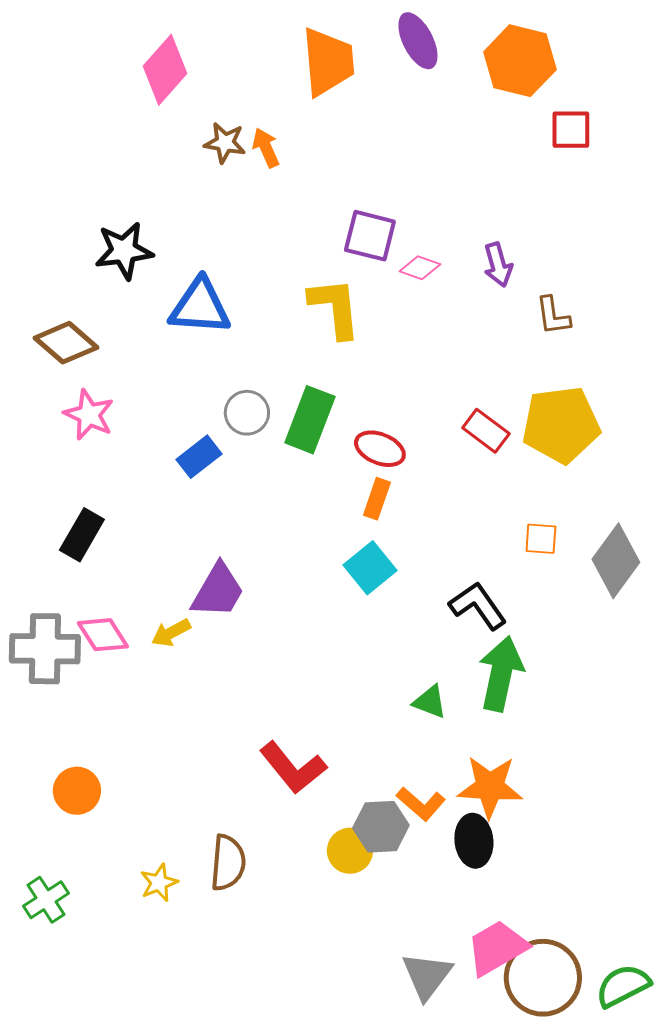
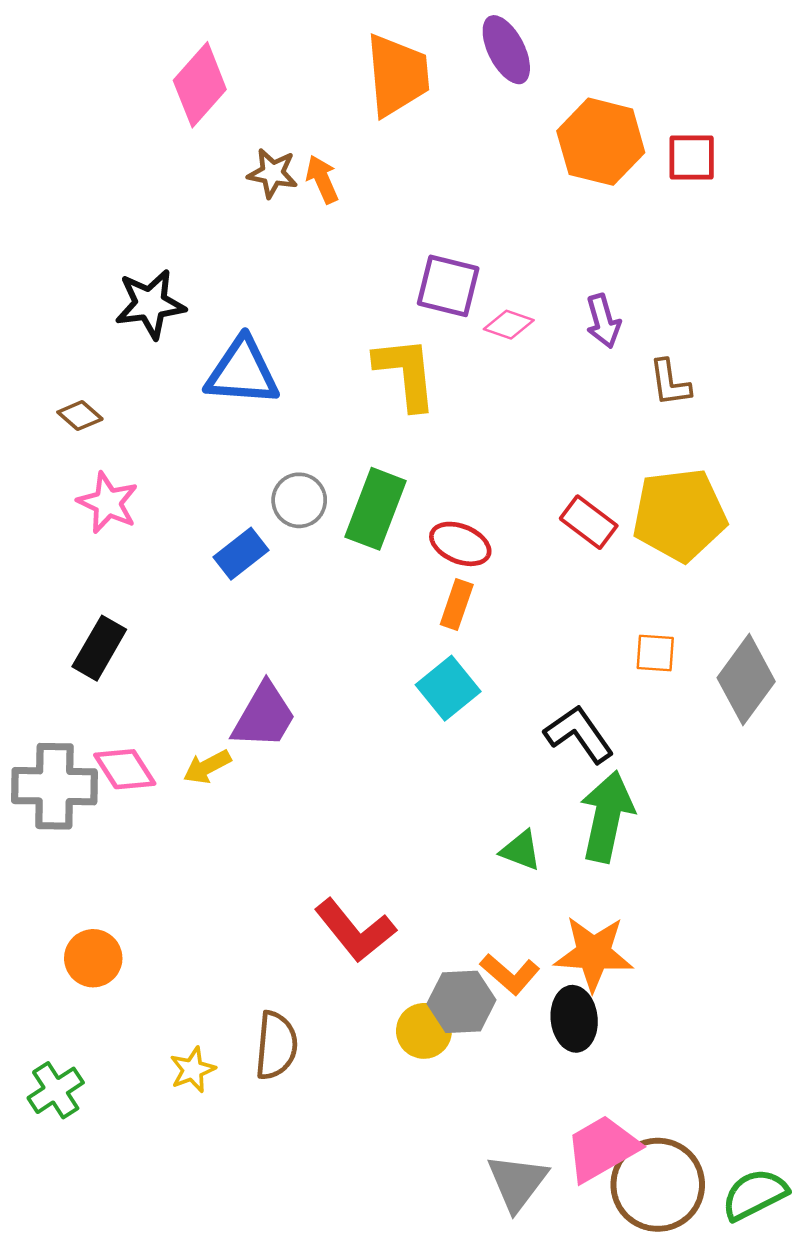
orange hexagon: (520, 61) -> (601, 142), moved
brown diamond: (66, 343) -> (80, 416), size x0.6

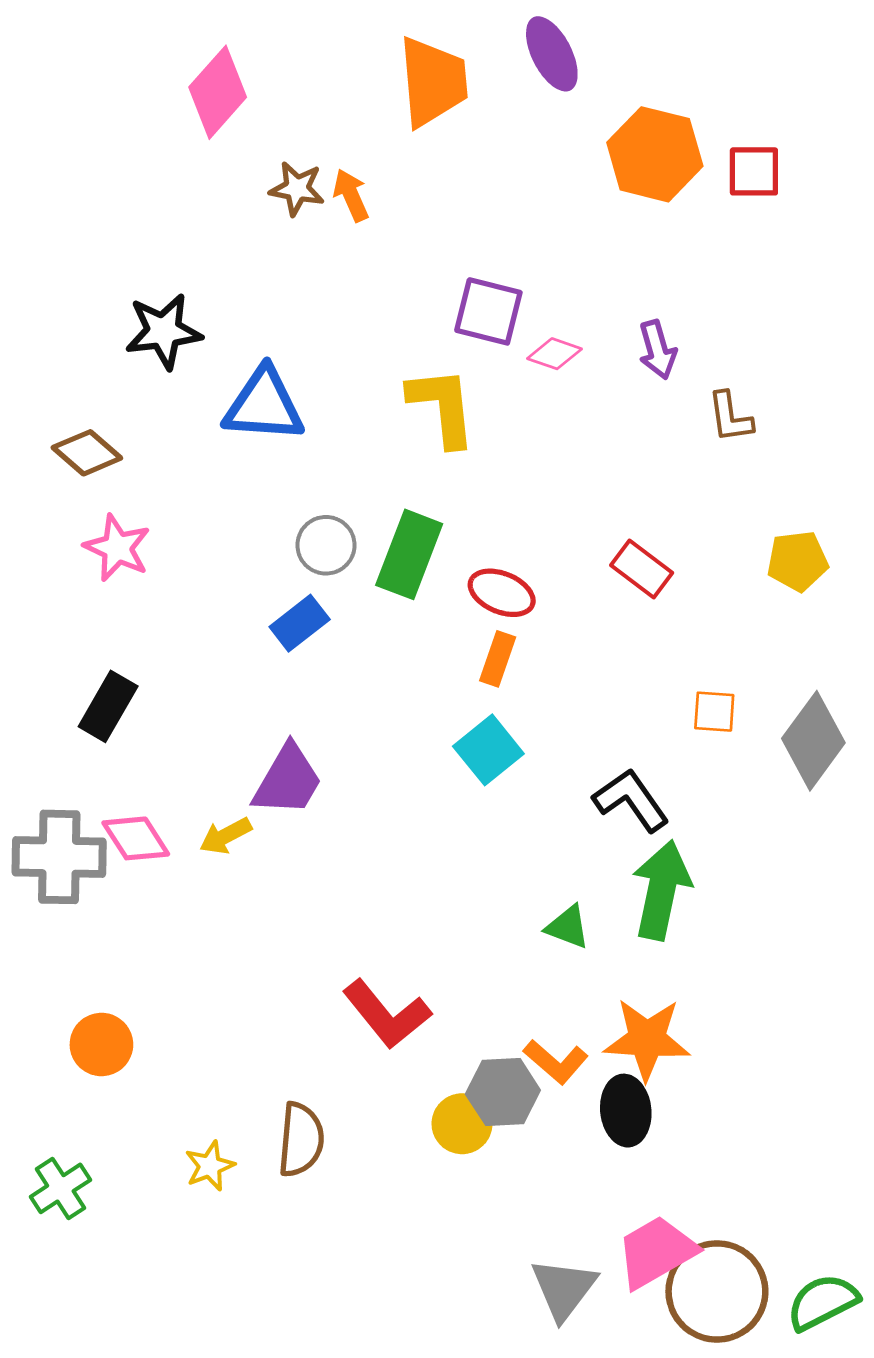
brown diamond: (80, 416) -> (87, 453), size x1.4
yellow pentagon: (680, 515) -> (797, 561), moved, size x0.6
blue rectangle: (241, 554) -> (300, 623), moved

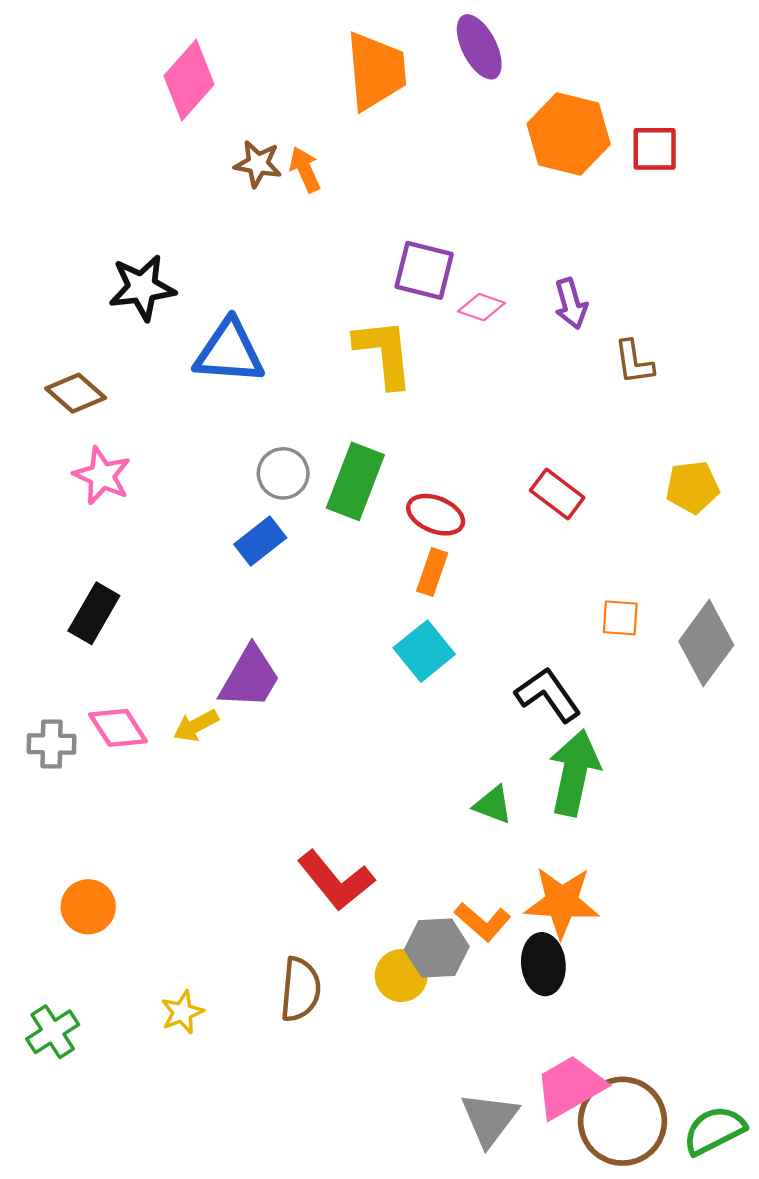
gray cross: (59, 857) -> (52, 744), size x0.6
brown semicircle: (301, 1140) -> (300, 989), moved

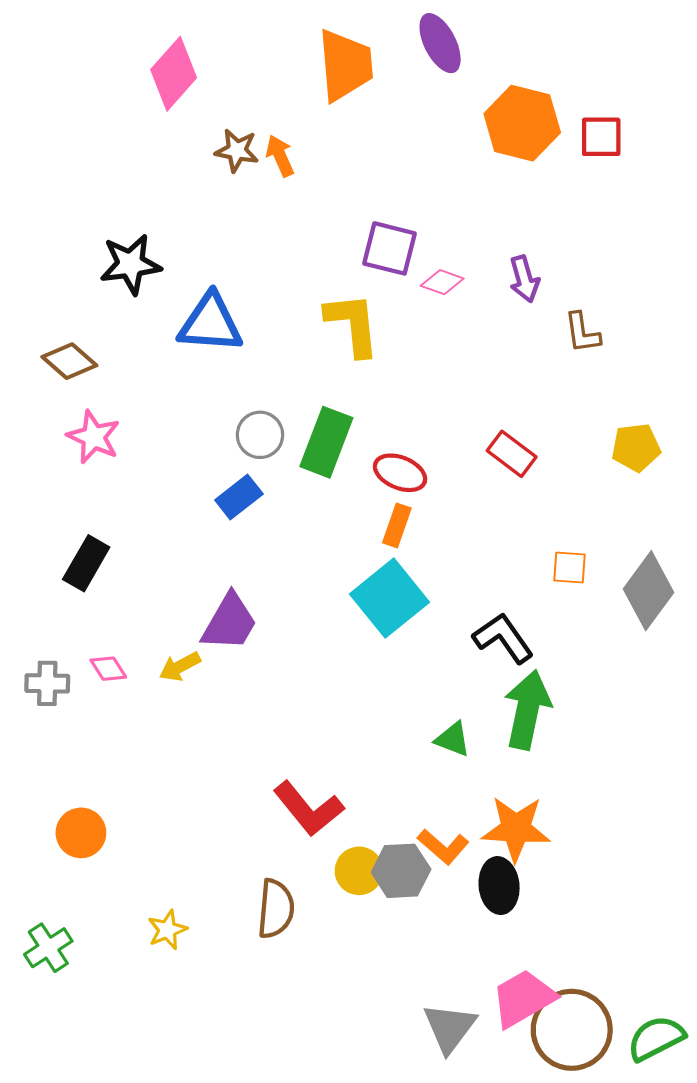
cyan square: (424, 651) -> (390, 598), size x1.4
pink diamond: (118, 728) -> (108, 669), size x0.7
yellow circle: (401, 976) -> (359, 871), moved

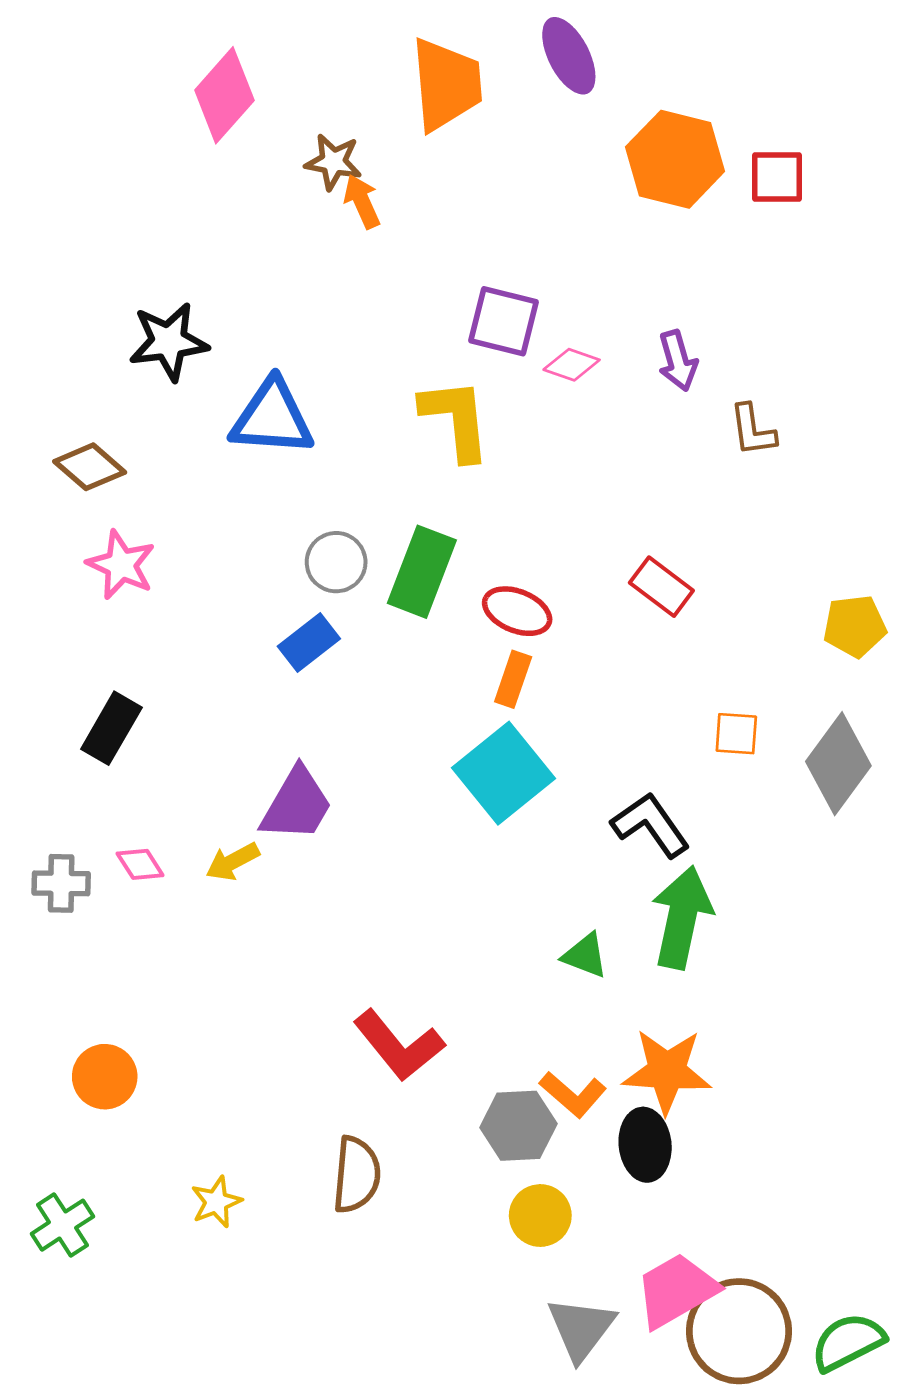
brown star: (237, 151) -> (333, 162), moved
yellow pentagon: (636, 447) -> (855, 626), moved
yellow circle: (359, 871) -> (540, 1216), moved

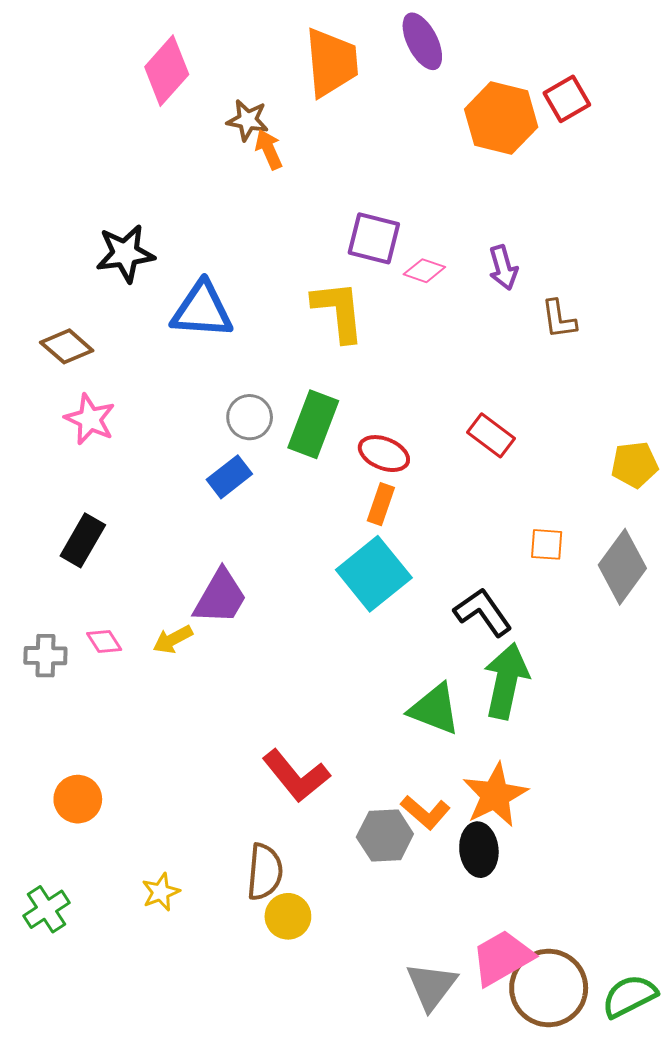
red square: (777, 177) -> (567, 99), moved, turned -30
green triangle: (585, 956) -> (434, 709), size x1.5
orange star: (667, 1071) -> (495, 795), turned -30
yellow circle: (540, 1216) -> (288, 916), moved

